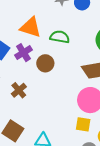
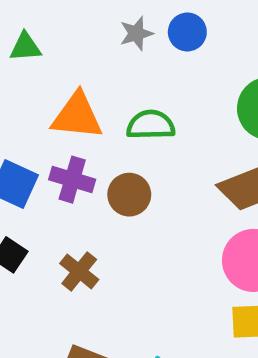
purple cross: (23, 53) -> (72, 180), turned -30

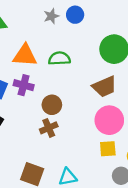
brown circle: (129, 195) -> (52, 105), moved
brown cross: (79, 271) -> (49, 128), moved, turned 30

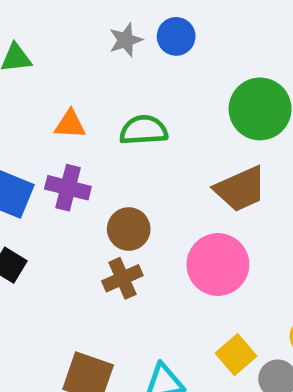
orange triangle: (25, 55) -> (70, 124), size x0.6
pink circle: (109, 120) -> (218, 265), moved
yellow square: (108, 149) -> (236, 355), moved, turned -36

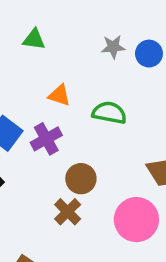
purple cross: (68, 188) -> (46, 139), turned 32
brown cross: (122, 278) -> (68, 212), turned -36

